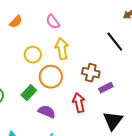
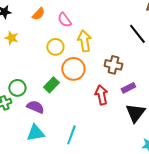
pink semicircle: (53, 22) -> (64, 20), moved
purple rectangle: (106, 88) -> (128, 88), moved
purple semicircle: (47, 112) -> (35, 107), moved

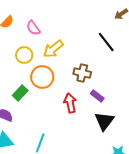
yellow arrow: (84, 41) -> (53, 49), turned -120
purple rectangle: (128, 88) -> (97, 96), turned 64

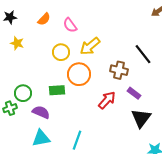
black line: (106, 42) -> (143, 54), moved
green rectangle: (20, 93) -> (57, 90), turned 42
red arrow: (70, 103) -> (107, 100), turned 54

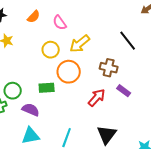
black line: (143, 54) -> (128, 41), moved
black triangle: (141, 118) -> (107, 135), moved

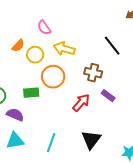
orange semicircle: (34, 17) -> (18, 46), moved
yellow arrow: (80, 44) -> (64, 49), turned 55

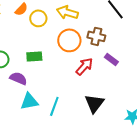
orange circle: (53, 77) -> (69, 40), moved
cyan triangle: (15, 141) -> (29, 101), moved

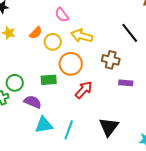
orange circle: (69, 40) -> (71, 64), moved
purple rectangle: (111, 59) -> (126, 83), turned -32
red arrow: (84, 66) -> (84, 90), moved

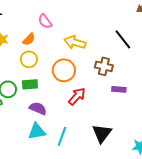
pink semicircle: (62, 15) -> (45, 21), moved
yellow circle: (53, 42) -> (29, 59), moved
green rectangle: (49, 80) -> (30, 84), moved
purple semicircle: (33, 102) -> (38, 108), moved

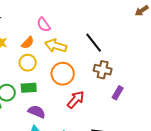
black line: (123, 39) -> (94, 43), moved
yellow arrow: (75, 42) -> (56, 46), moved
purple rectangle: (119, 89) -> (118, 93), turned -64

